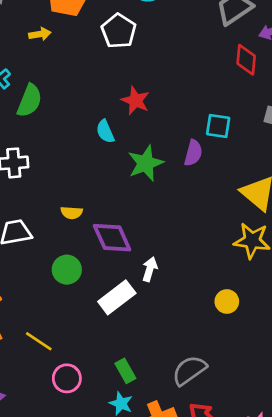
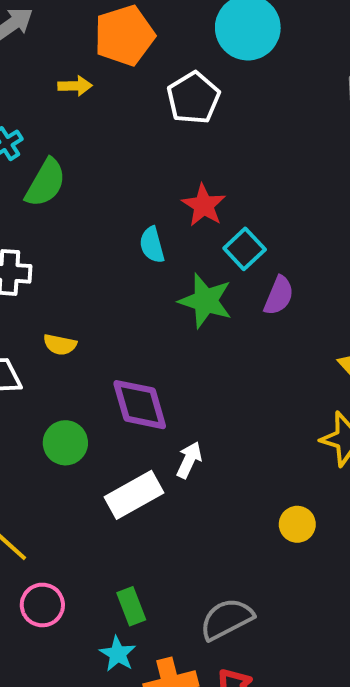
cyan square: (218, 126) -> (245, 249), moved, turned 30
green star: (146, 163) -> (205, 301), turned 30
yellow semicircle: (72, 213) -> (60, 345), moved

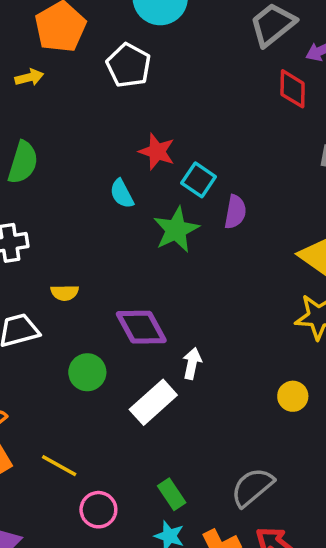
green star: (205, 301) -> (176, 230), turned -30

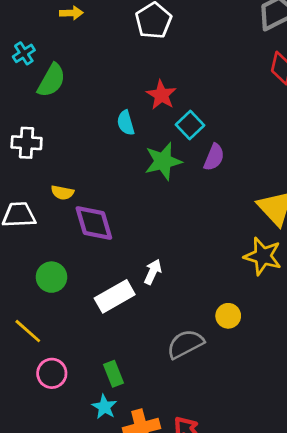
purple diamond: (141, 327) -> (94, 223), moved
green circle: (87, 372) -> (51, 277), moved
gray semicircle: (252, 487) -> (185, 344), moved

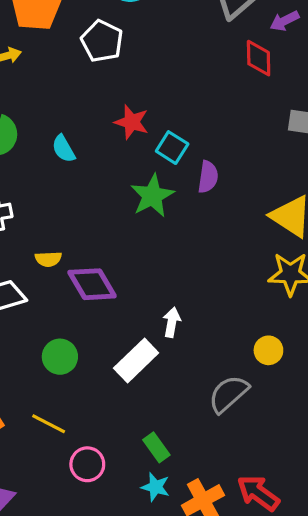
cyan semicircle: (126, 123) -> (64, 149), moved

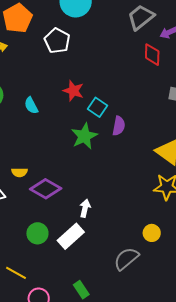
purple diamond: (92, 284) -> (46, 189), turned -32
white arrow: (172, 322) -> (85, 208), moved
green circle: (60, 357) -> (37, 233), moved

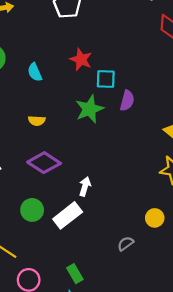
cyan square: (97, 107) -> (106, 79), turned -36
yellow semicircle: (20, 172) -> (37, 121), moved
gray semicircle: (126, 259) -> (126, 244), size x0.6

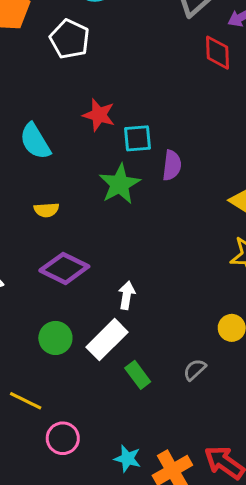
cyan semicircle: (35, 72) -> (35, 141), size x1.4
green rectangle: (75, 274) -> (138, 375), moved

